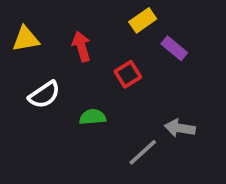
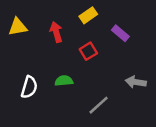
yellow rectangle: (143, 20) -> (88, 15), moved
white semicircle: (44, 95) -> (29, 87), moved, turned -40
gray arrow: (180, 128) -> (136, 82), moved

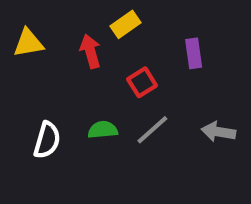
yellow rectangle: (88, 15) -> (126, 24), moved
purple rectangle: (120, 33) -> (194, 53), turned 42
gray line: (99, 105) -> (152, 130), moved

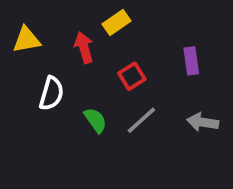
purple rectangle: (194, 53) -> (191, 61), moved
green semicircle: (103, 130) -> (95, 120), turned 60
white semicircle: (47, 140) -> (51, 93), moved

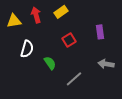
red arrow: (84, 47) -> (36, 15), moved
gray line: (141, 120) -> (74, 79), moved

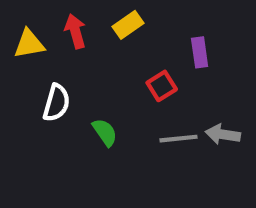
purple rectangle: (100, 32) -> (200, 52), moved
red square: (69, 40) -> (162, 86), moved
gray line: (74, 79) -> (179, 139), moved, turned 36

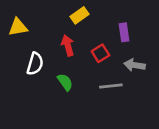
red arrow: (75, 31) -> (68, 45), moved
gray arrow: (223, 134) -> (134, 65), moved

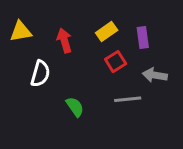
yellow rectangle: (80, 15) -> (107, 31), moved
red arrow: (68, 45) -> (64, 41), moved
green semicircle: (65, 82) -> (75, 107), moved

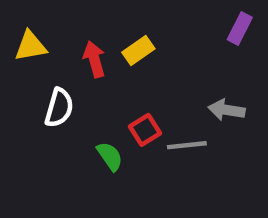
yellow rectangle: (107, 31) -> (138, 50), moved
purple rectangle: (143, 38) -> (240, 28), moved, turned 35
red square: (116, 62) -> (145, 130), moved

